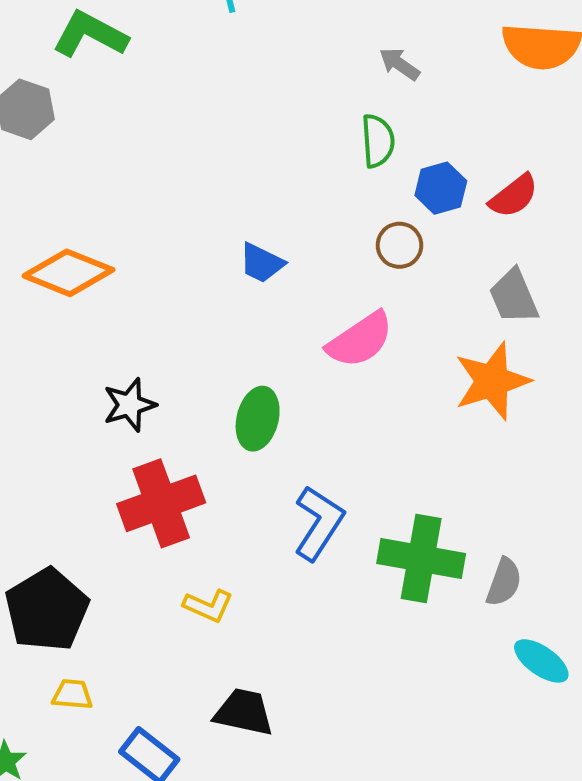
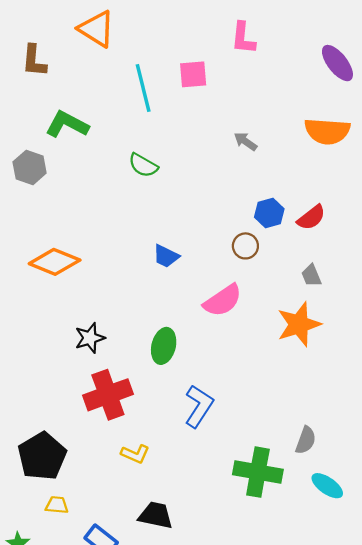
green semicircle: (378, 141) -> (143, 165), moved, turned 124
gray trapezoid: (514, 296) -> (311, 275), size x0.7
green cross: (421, 558) -> (258, 472), moved

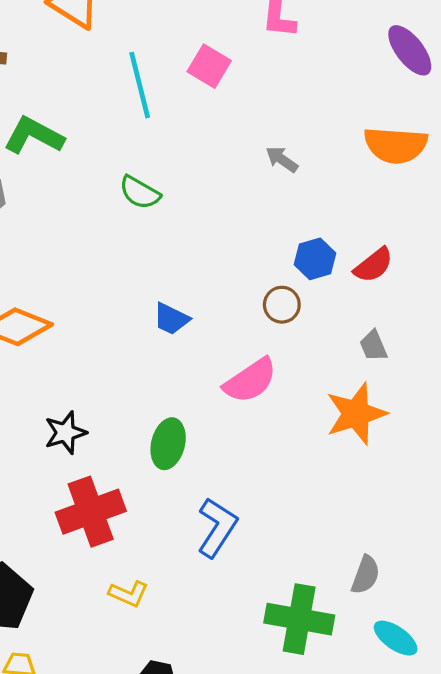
pink square: (193, 74) -> (209, 66), turned 36

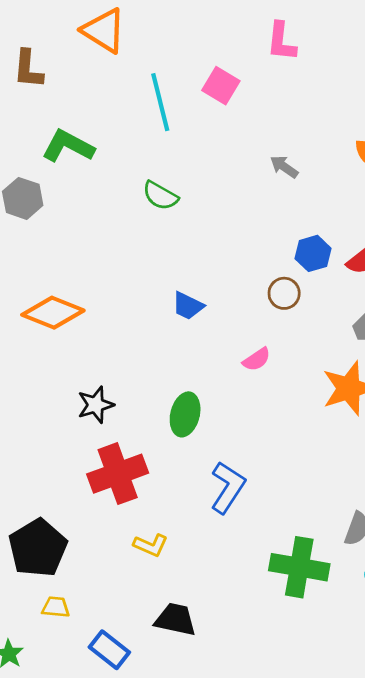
pink semicircle: (250, 381) -> (257, 359), size x0.6

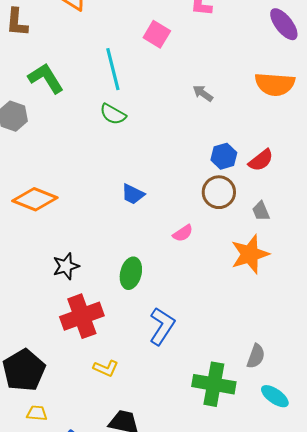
cyan line: (160, 102) -> (113, 69), moved
green L-shape: (68, 146) -> (46, 78), turned 30
brown circle: (284, 293) -> (219, 192), moved, size x1.4

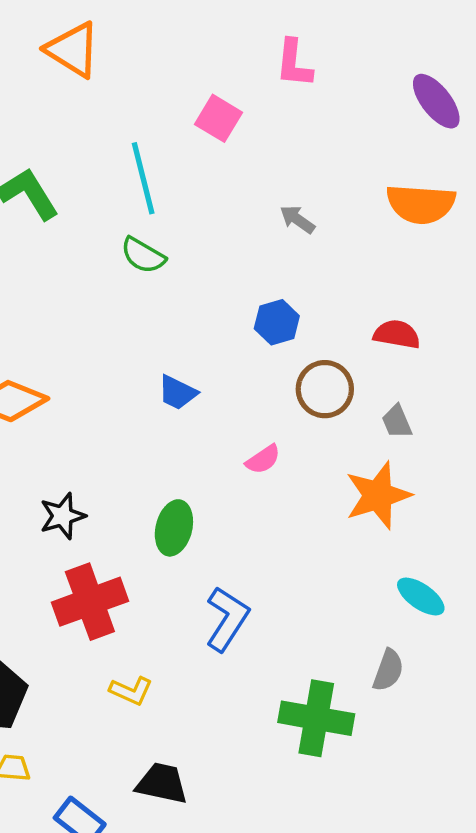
blue hexagon: (224, 156) -> (277, 322), moved
red semicircle: (261, 160) -> (397, 334), turned -132
cyan ellipse: (275, 396) -> (421, 597), moved

